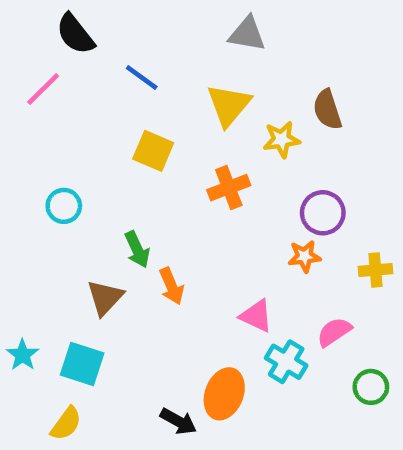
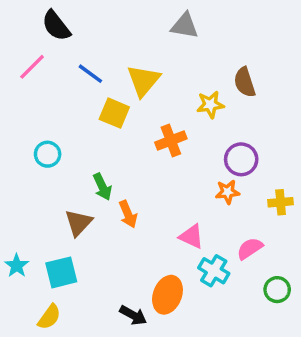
blue line: (142, 78) -> (90, 74), moved
yellow triangle: (229, 105) -> (143, 81), moved
cyan square: (82, 364) -> (61, 272), turned -32

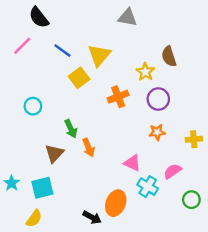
yellow star: (210, 105) -> (145, 72), turned -30
yellow square: (114, 113) -> (79, 78), turned 30
purple circle: (241, 159) -> (158, 99), moved

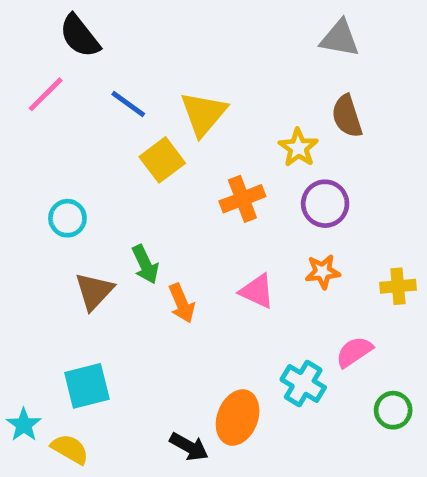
gray triangle: (128, 17) -> (340, 38), moved
brown triangle: (54, 153) -> (94, 291), moved
pink triangle: (132, 163) -> (257, 291), moved
cyan star: (12, 183) -> (24, 425), moved
yellow semicircle: (34, 219) -> (70, 449), turned -96

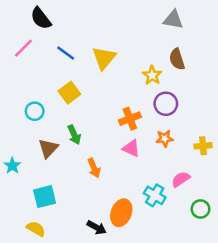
yellow square: (162, 160) -> (69, 93), moved
orange cross: (242, 199) -> (130, 119), moved
orange arrow: (182, 303) -> (94, 168), moved
cyan star: (24, 425) -> (12, 166), moved

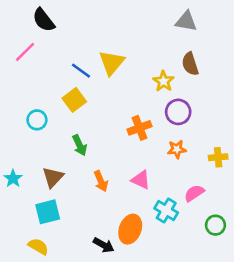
blue line: (66, 53) -> (81, 71), moved
brown triangle: (48, 148) -> (53, 177), moved
pink triangle: (131, 148) -> (141, 180), moved

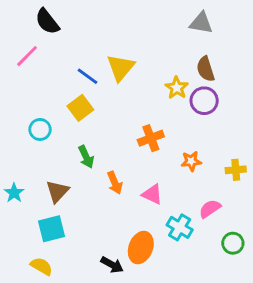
purple circle: (178, 112) -> (204, 101), moved
orange arrow: (101, 181) -> (115, 183), moved

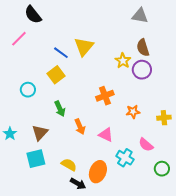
pink semicircle: (210, 209) -> (146, 145), turned -105
yellow semicircle: (41, 266) -> (69, 165), moved

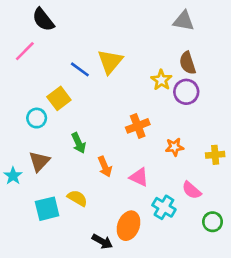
yellow square: (56, 75) -> (59, 98), moved
brown triangle: (40, 133) -> (39, 161), moved
yellow semicircle: (69, 165) -> (77, 198), moved

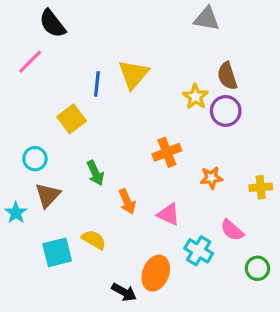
gray triangle: (184, 21) -> (207, 19), moved
blue line: (80, 69) -> (97, 84), turned 60
cyan circle: (37, 118) -> (35, 159), moved

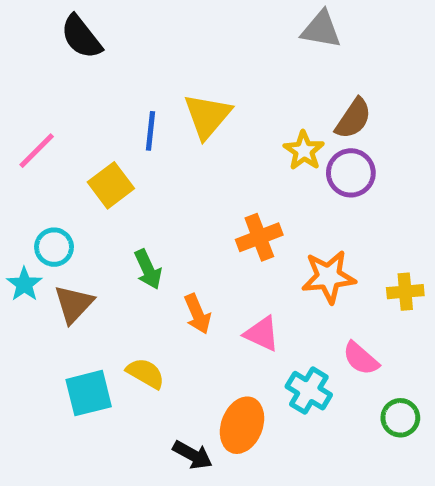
pink line: (30, 62) -> (37, 151), moved
brown semicircle: (227, 76) -> (353, 118), turned -128
orange star: (211, 178) -> (329, 277), size x1.5
cyan star: (16, 213) -> (24, 284), moved

